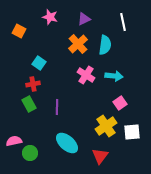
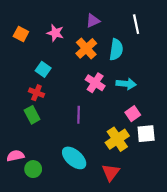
pink star: (50, 17) -> (55, 33), moved
red cross: (33, 84) -> (36, 93), turned 32
purple line: (57, 107) -> (79, 115), moved
white square: (132, 132) -> (146, 134), moved

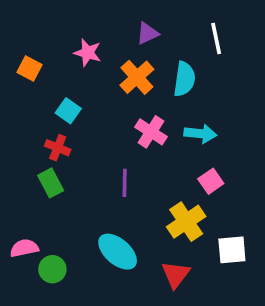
orange square: (21, 34) -> (29, 68), moved
white square: (146, 134) -> (232, 250), moved

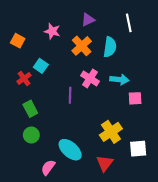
red cross: (58, 148) -> (24, 78), moved, turned 32
pink square: (211, 181) -> (135, 98), moved, turned 32
purple line: (125, 183) -> (70, 95), moved
pink semicircle: (24, 248) -> (48, 167), moved, turned -42
green circle: (52, 269) -> (31, 135), moved

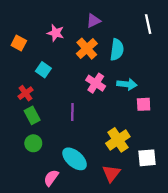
white line: (129, 23) -> (148, 24), moved
red cross: (24, 78) -> (25, 93), moved
purple line: (70, 95) -> (72, 112), moved

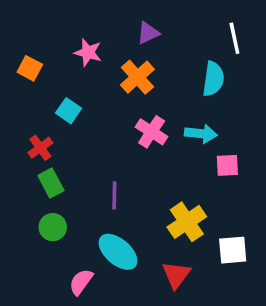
cyan semicircle: (117, 50) -> (213, 79), moved
purple line: (72, 112) -> (114, 195), moved

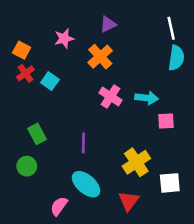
pink star: (88, 52) -> (64, 39), turned -30
cyan semicircle: (213, 79) -> (176, 58), moved
red cross: (40, 148) -> (25, 73), moved
green circle: (53, 227) -> (27, 166), moved

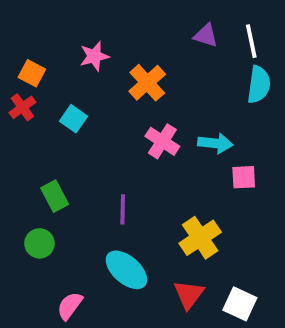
purple triangle: (108, 24) -> (206, 35), moved, turned 42
red cross: (25, 73) -> (22, 107), moved
white square: (170, 183) -> (240, 304), moved, turned 30
pink semicircle: (59, 206) -> (70, 306), moved

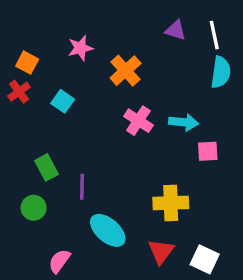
purple line: (123, 209) -> (82, 187), moved
yellow cross: (200, 238) -> (171, 203), turned 32

